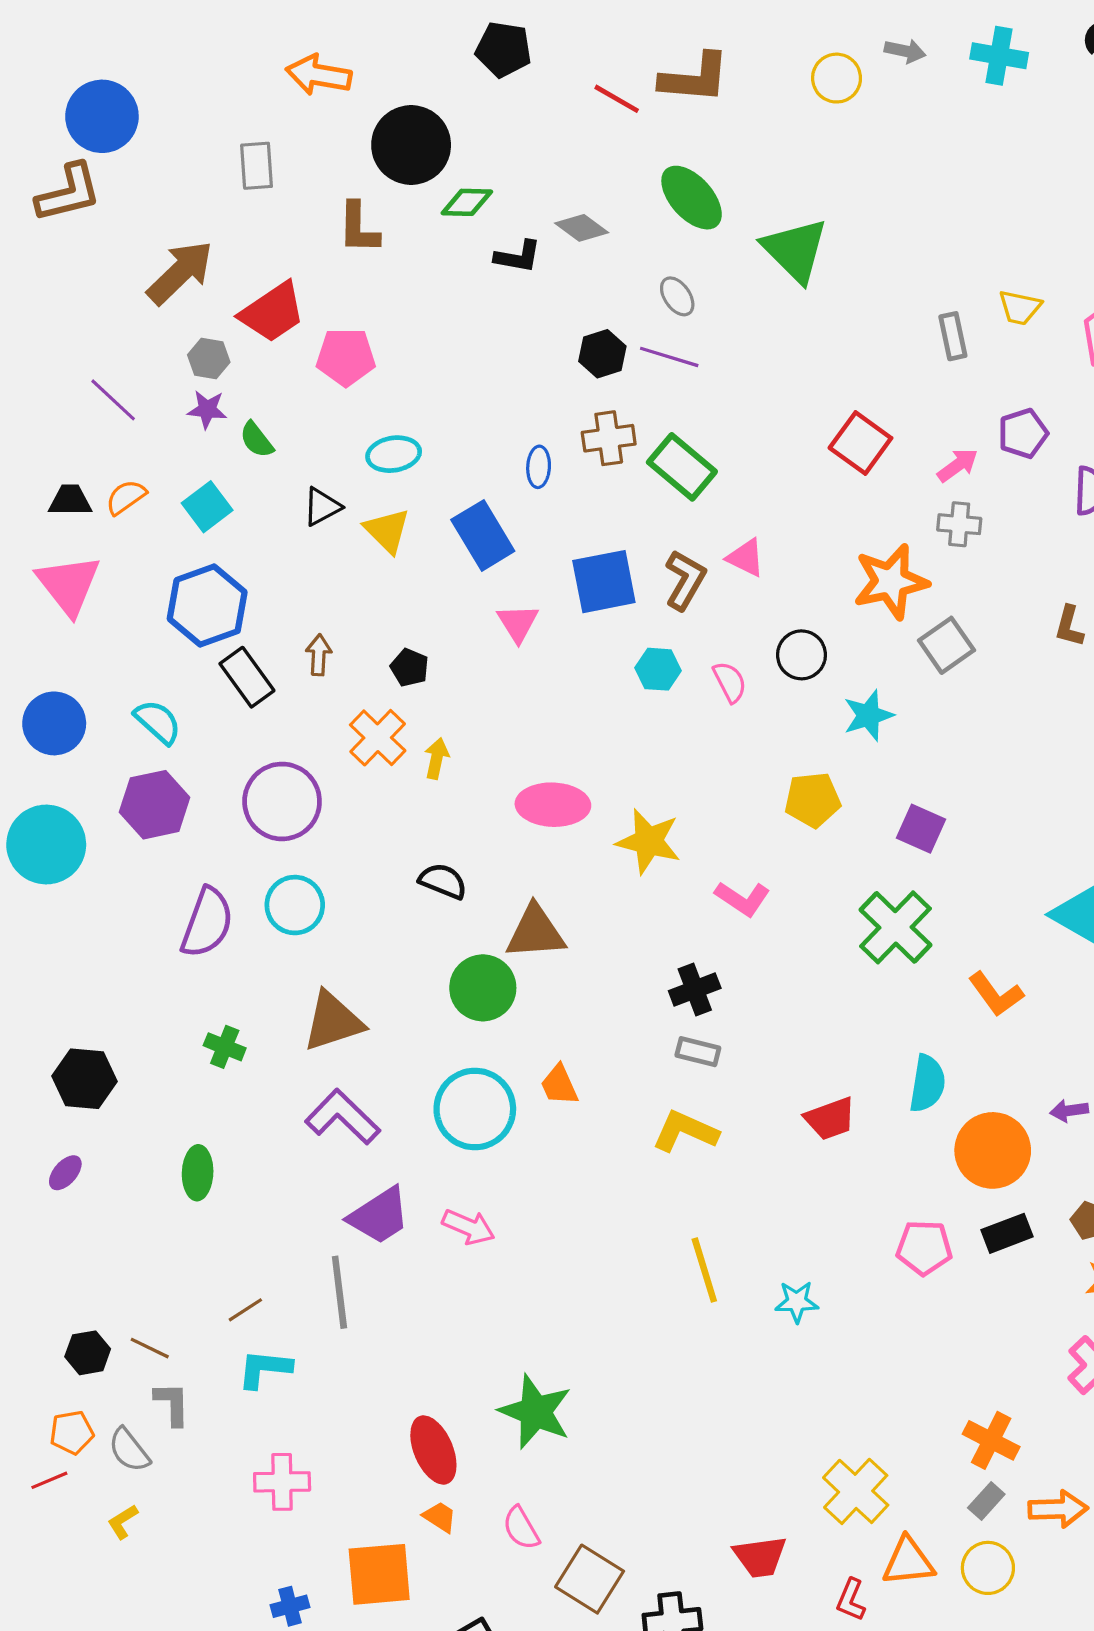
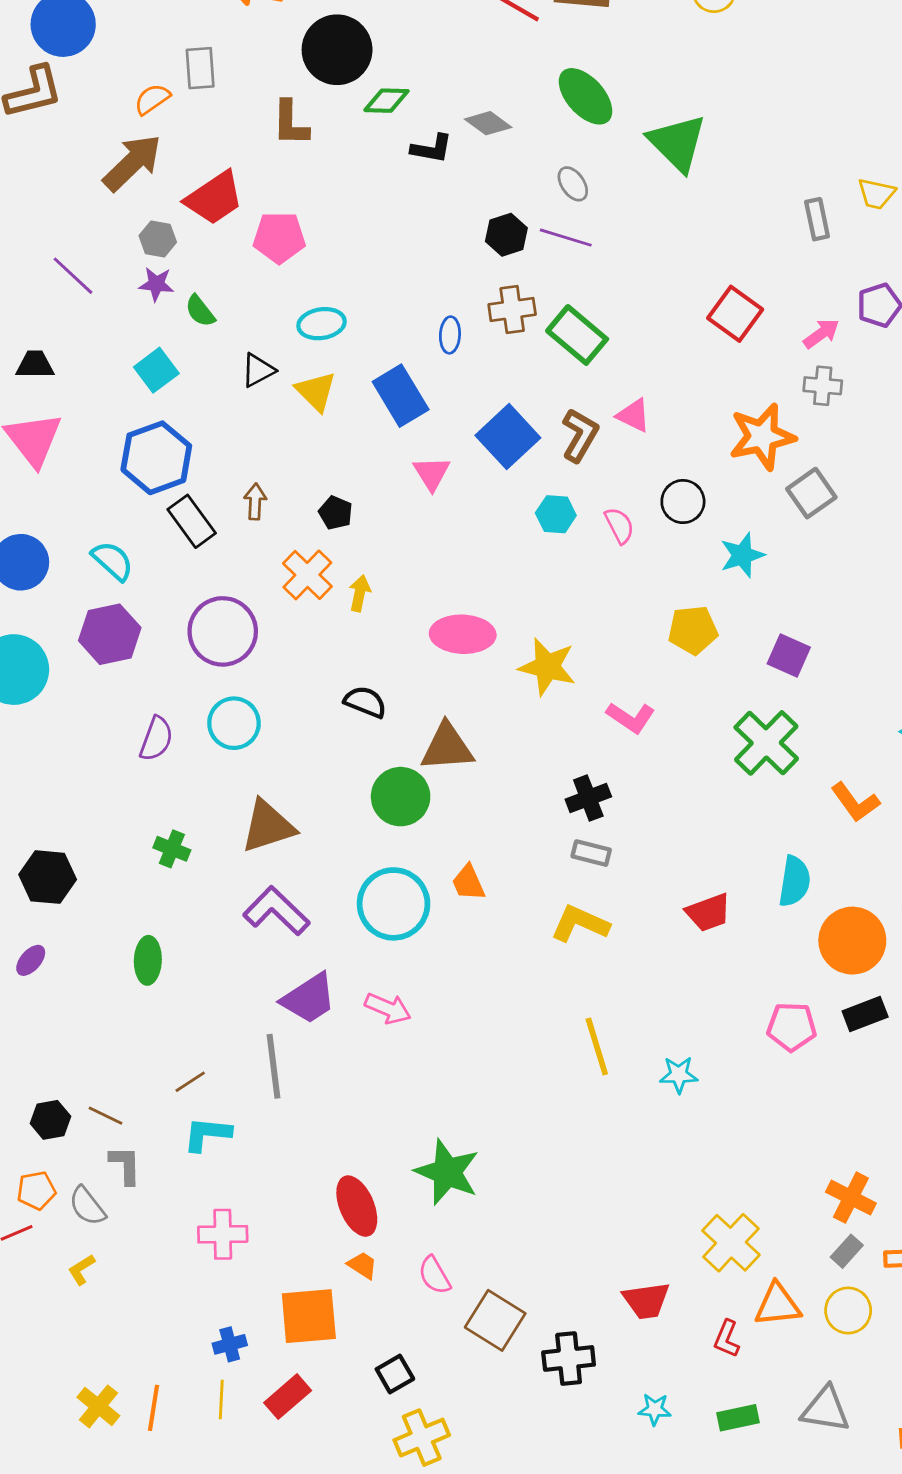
orange semicircle: (126, 497) -> (152, 99), moved
blue square: (604, 582) -> (508, 437), turned -32
purple semicircle: (207, 923) -> (156, 739), size x0.7

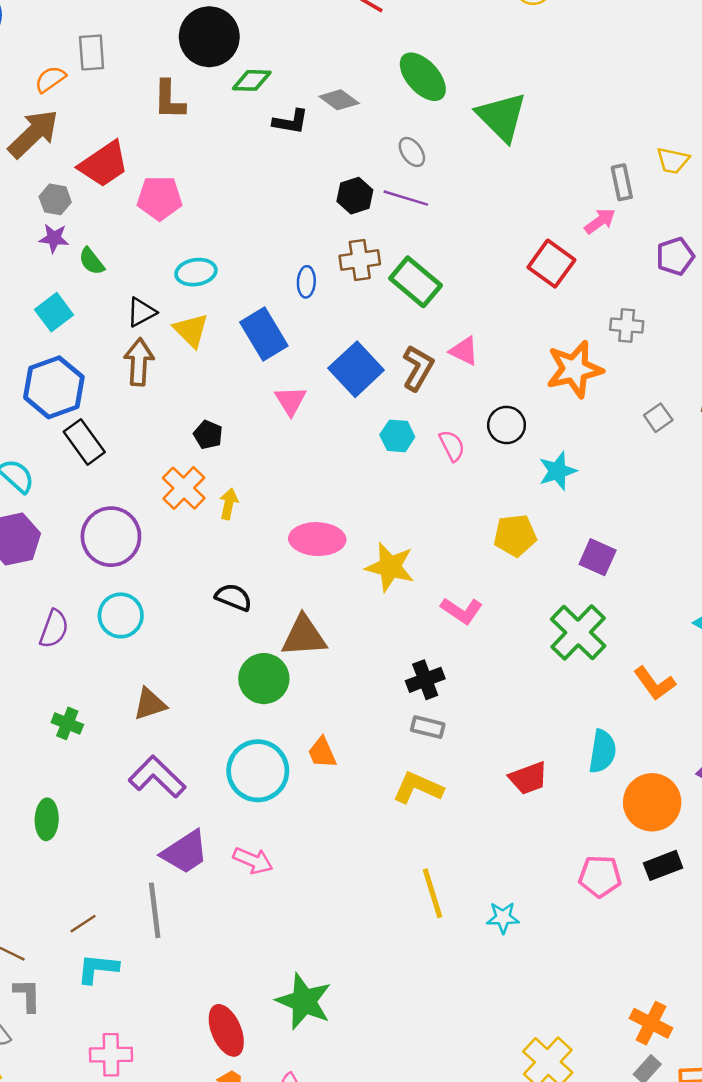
pink arrow: (821, 334) -> (600, 221), moved
gray square: (811, 493) -> (658, 418), moved, size x0.7
brown arrow: (255, 502) -> (139, 362), moved, size x1.5
brown triangle: (268, 826) -> (150, 704), size x0.7

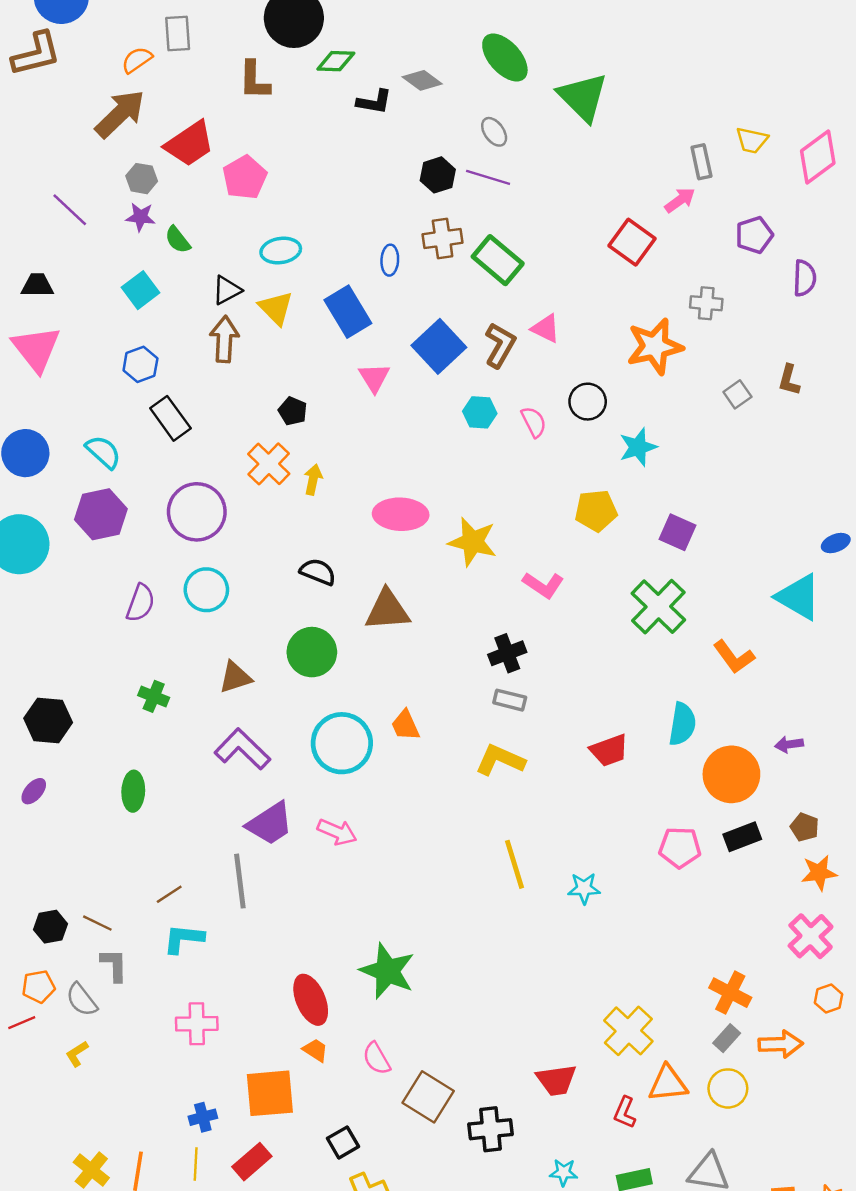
pink pentagon: (160, 198) -> (245, 177), turned -30
blue hexagon: (54, 387) -> (140, 364), size x0.6
green circle: (264, 679) -> (312, 652), moved

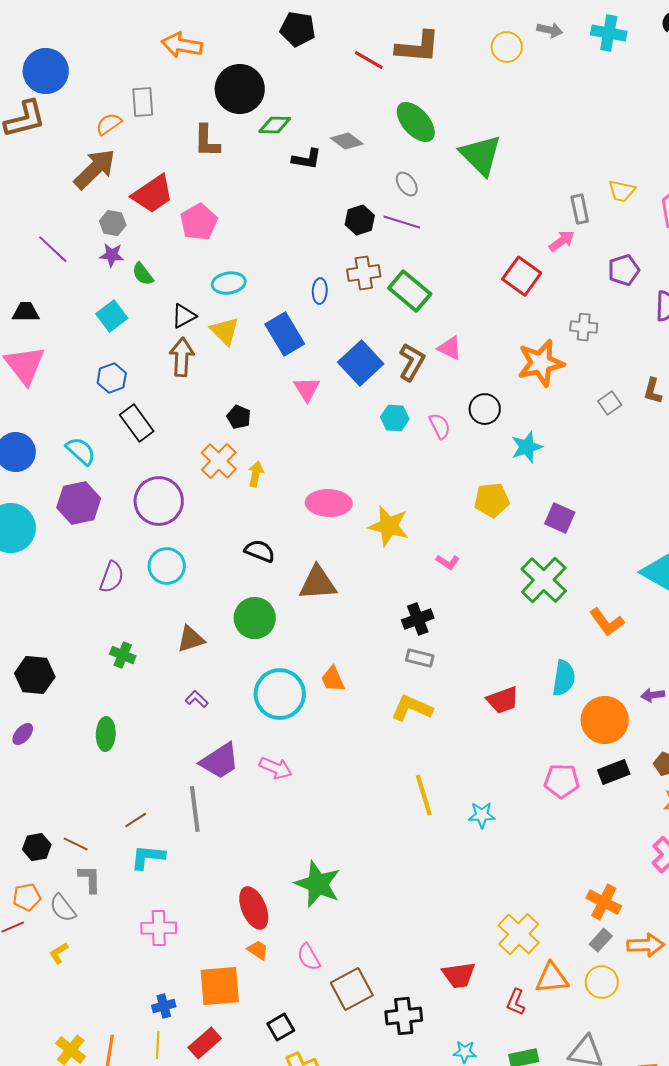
pink L-shape: (543, 585) -> (448, 562), size x0.7
purple L-shape: (242, 749) -> (197, 699), size x0.5
brown square: (428, 1097) -> (352, 989), turned 30

